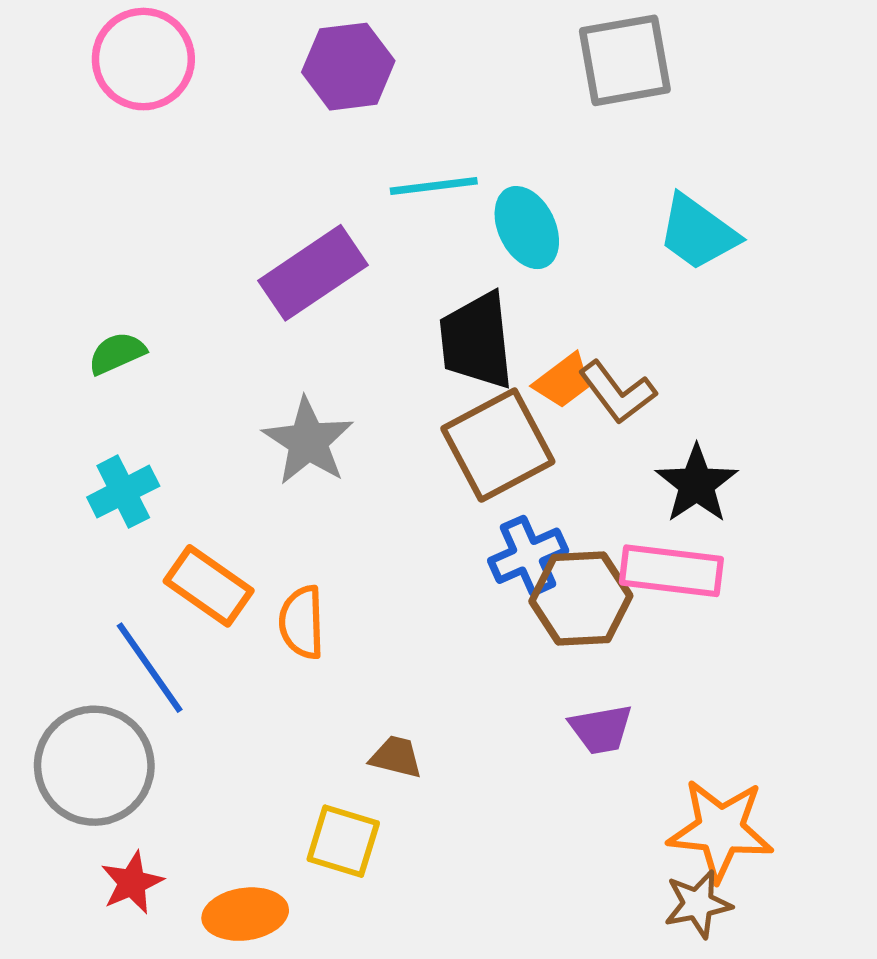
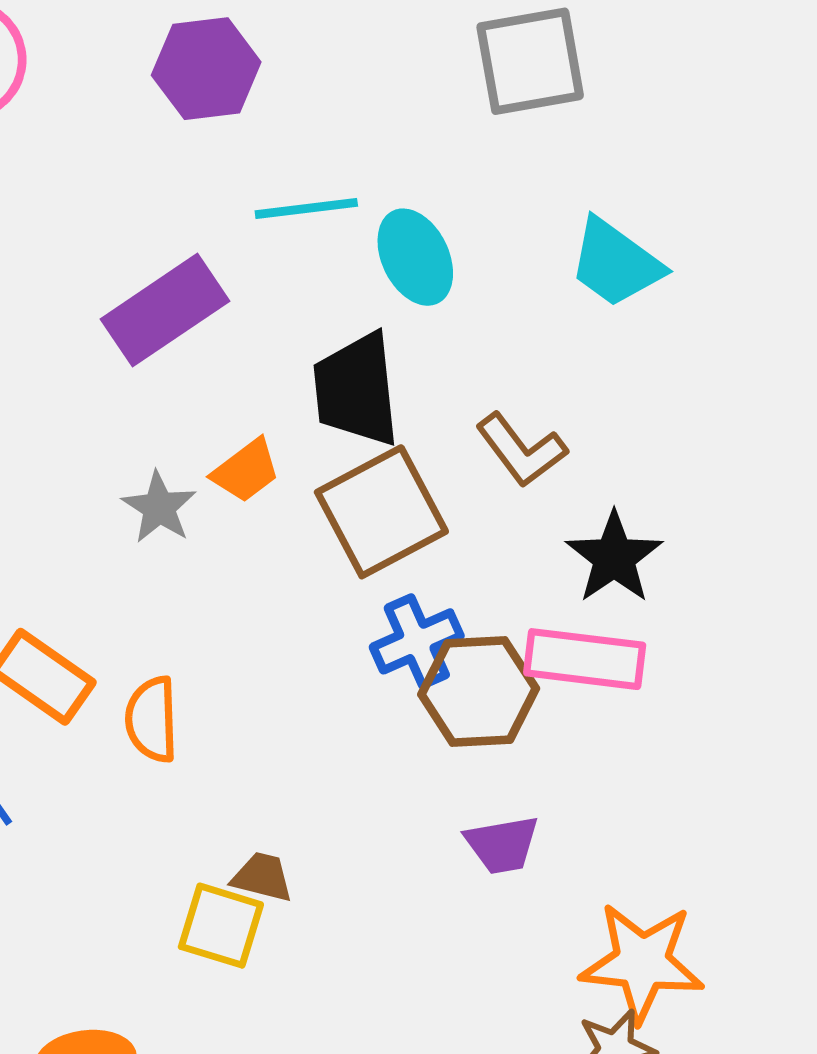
orange trapezoid: (563, 381) -> (246, 471), moved
gray star: (308, 441) -> (159, 507), size x0.7
yellow square: (343, 841) -> (221, 926), moved

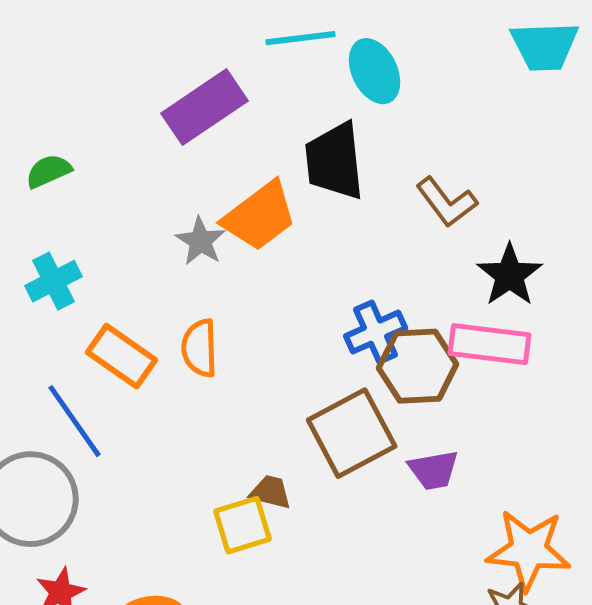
cyan trapezoid: (616, 263) -> (545, 46), moved, turned -38
orange trapezoid: (246, 471) -> (260, 216), size x1.6
brown square: (381, 512) -> (352, 433), moved
orange semicircle: (152, 719) -> (200, 348), moved
yellow square: (221, 926) -> (243, 525), turned -34

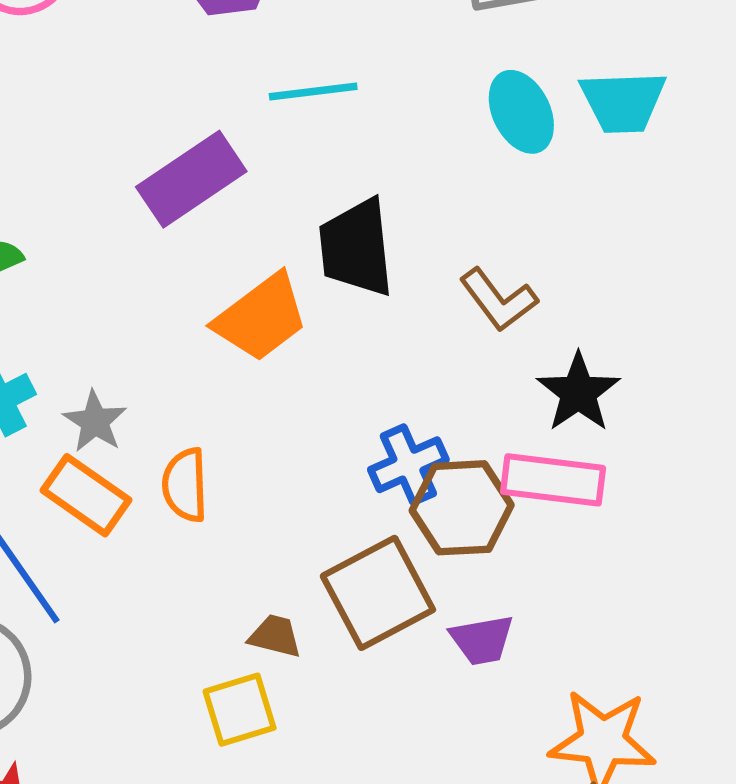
cyan ellipse: (375, 71) -> (521, 112), moved
gray star: (201, 241) -> (95, 422), moved
brown trapezoid: (271, 492) -> (275, 636), moved

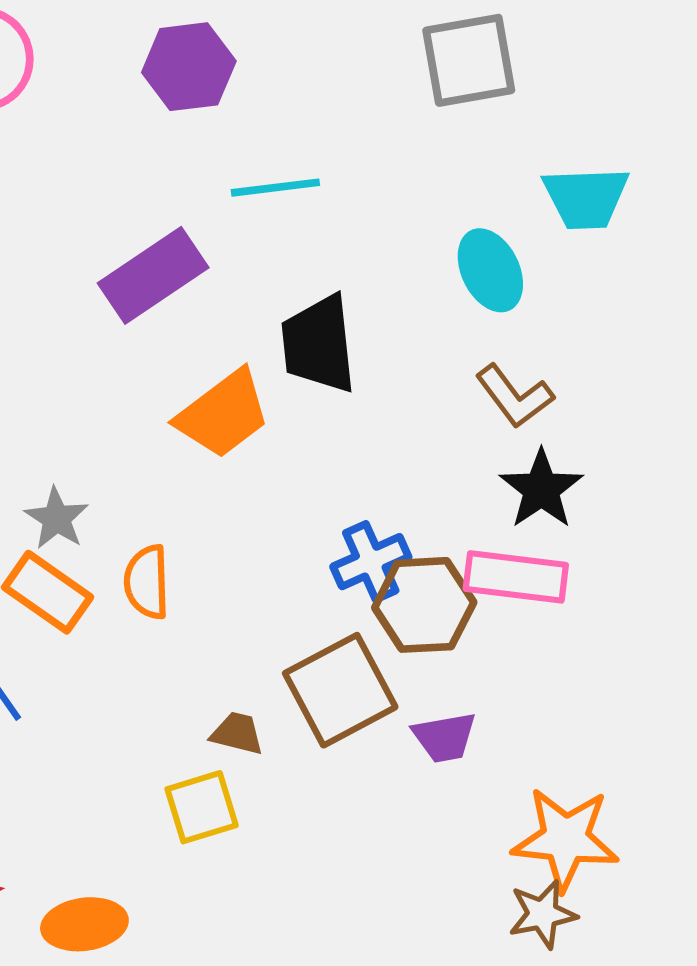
cyan ellipse: (521, 112) -> (490, 270), moved
brown L-shape: (498, 300) -> (515, 396), moved

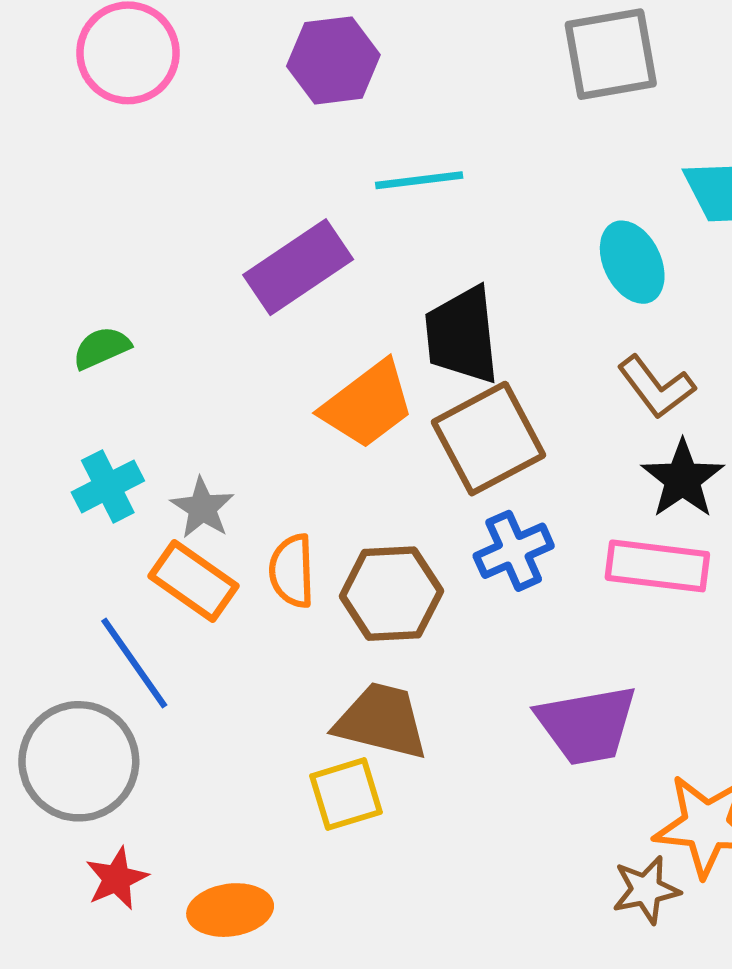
brown hexagon: (424, 605) -> (391, 594), moved
brown square: (340, 690) -> (488, 439), moved
brown trapezoid: (237, 733) -> (381, 721), size x1.8
purple trapezoid: (445, 737) -> (587, 725), size x1.6
brown star: (543, 914) -> (646, 890), moved

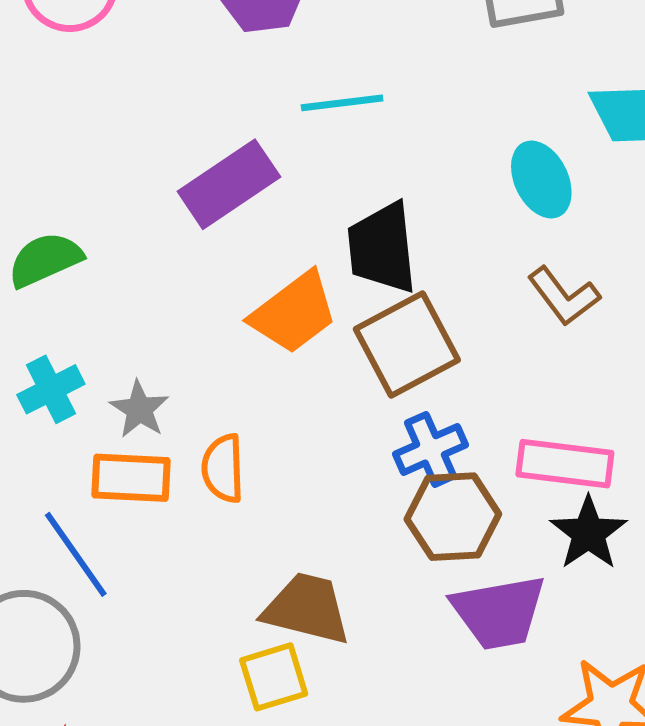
green semicircle: (102, 348) -> (45, 260), size x1.4
black star: (683, 479) -> (588, 533), moved
orange rectangle: (194, 581) -> (131, 478), turned -32
brown hexagon: (391, 594) -> (453, 517), moved

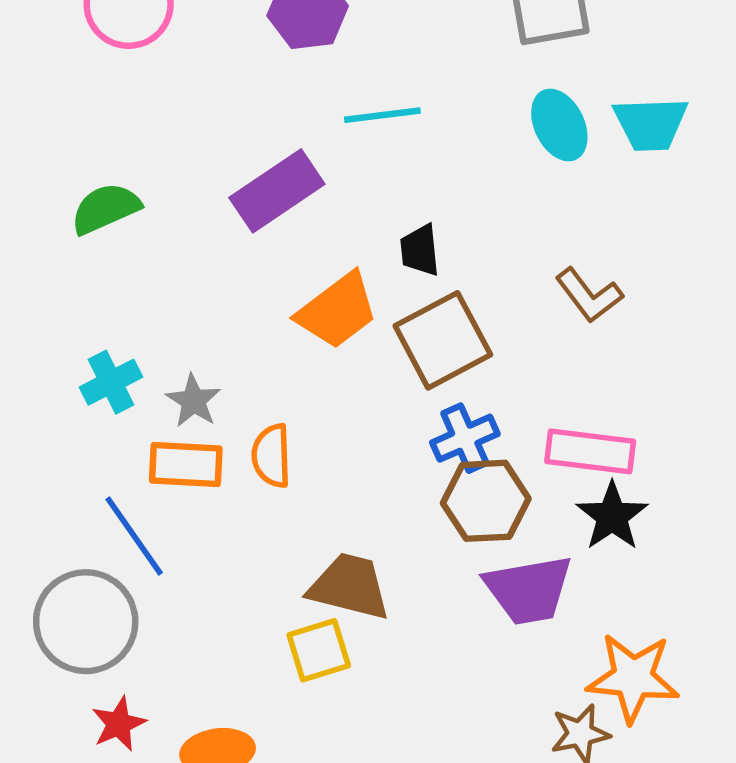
cyan ellipse: (541, 180) -> (559, 125), moved
black trapezoid: (382, 248) -> (420, 250), size x0.6
green semicircle: (45, 260) -> (105, 209), moved

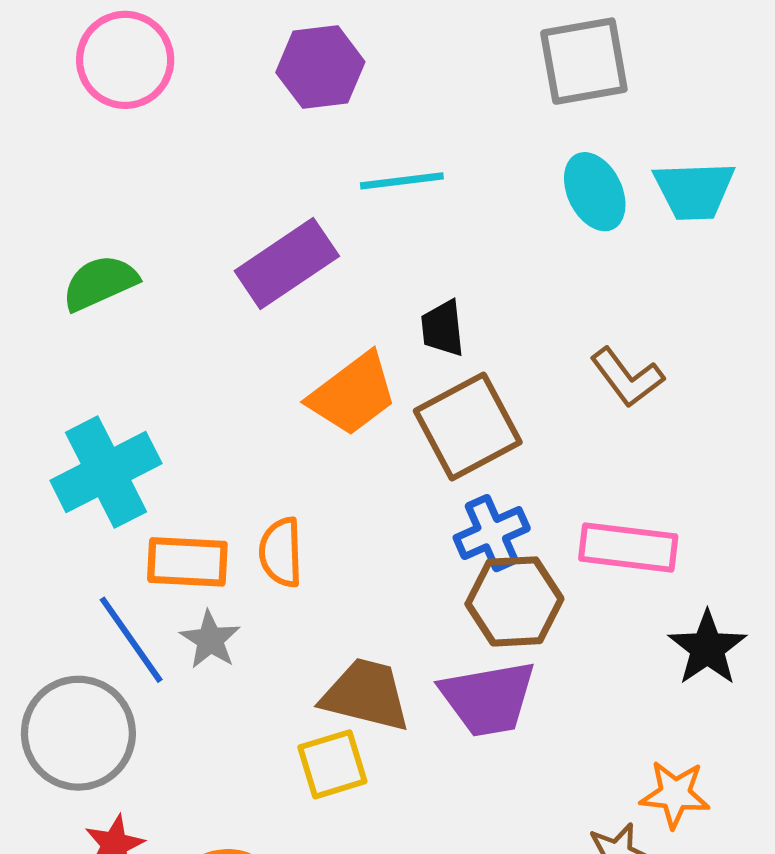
cyan cross: (111, 382) -> (106, 472), size x1.6
gray star: (193, 401) -> (210, 640), moved
black star: (612, 516) -> (707, 648), moved
purple trapezoid: (529, 590) -> (488, 698), moved
orange star: (633, 678) -> (675, 794), size x0.7

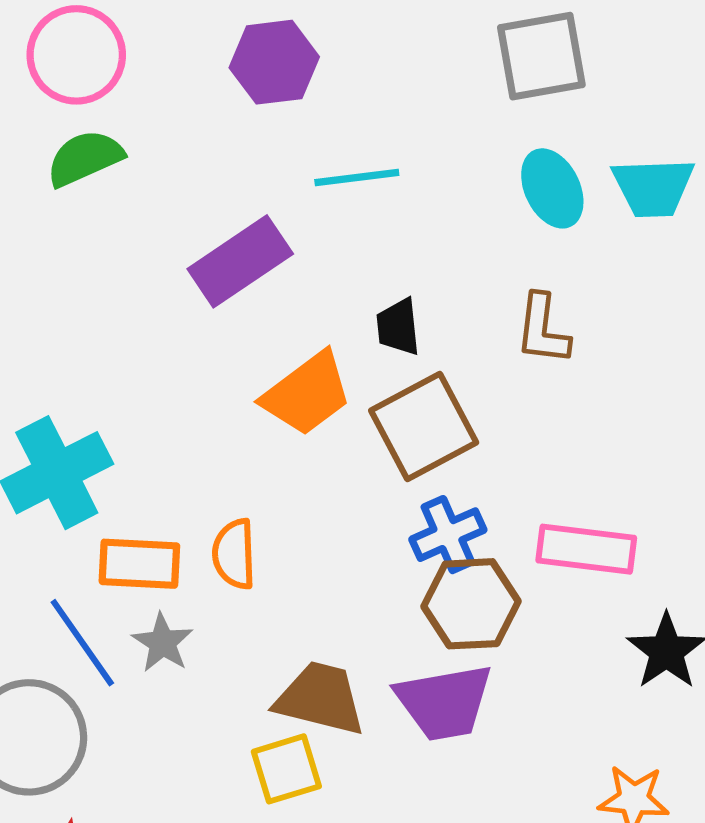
green semicircle: (100, 283) -> (85, 158), moved
brown L-shape: (627, 377) -> (543, 329), moved, turned 44

